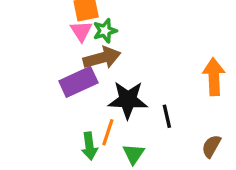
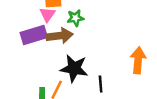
green star: (105, 31) -> (75, 18), moved
purple rectangle: (78, 82) -> (34, 35), moved

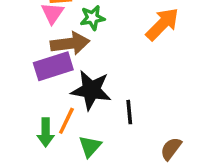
purple rectangle: (34, 35) -> (53, 66), moved
orange arrow: (138, 60) -> (162, 24), moved, turned 40

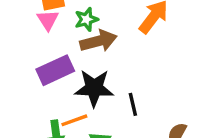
brown arrow: (70, 43) -> (98, 41), moved
orange line: (66, 121) -> (74, 120), turned 52

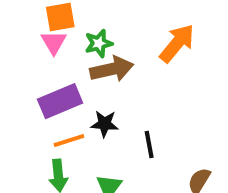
black star: (94, 88) -> (105, 124), size x0.6
orange line: (74, 120) -> (69, 141), moved

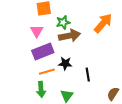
pink triangle: (54, 42) -> (37, 31), moved

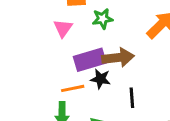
brown arrow: (70, 36) -> (118, 58), moved
purple rectangle: (43, 51) -> (90, 60), moved

